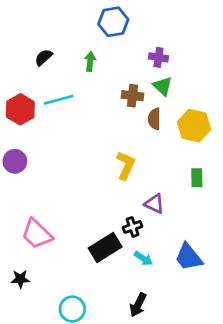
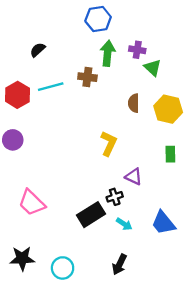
green arrow: (90, 61) -> (108, 53), moved, size x1.5
green triangle: (163, 86) -> (153, 68), moved
brown cross: (132, 96) -> (87, 77), moved
black star: (20, 279) -> (22, 258), moved, size x1.5

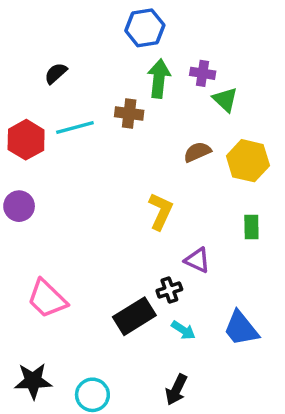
brown semicircle: (134, 103) -> (197, 152), turned 66

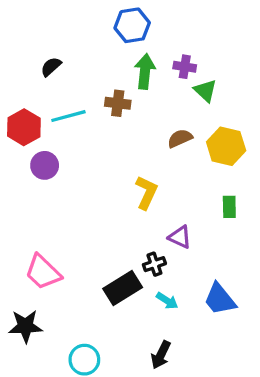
purple circle: (19, 206) -> (45, 165), moved
black star: (33, 381) -> (25, 326), moved

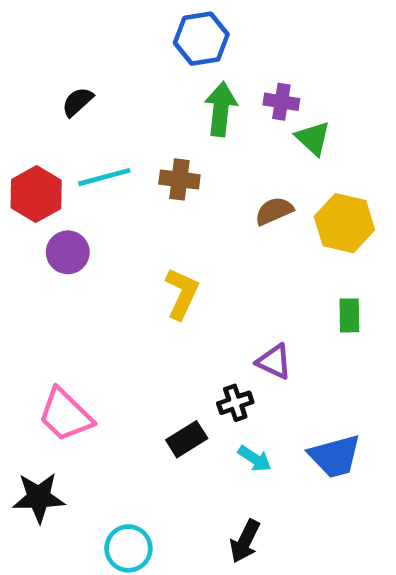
brown cross: (118, 103) -> (179, 179), moved
yellow L-shape: (146, 192) -> (182, 294), moved
black rectangle: (123, 288) -> (187, 439), size x0.7
blue trapezoid: (220, 299) -> (335, 456), turned -66

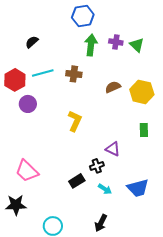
green triangle: (313, 138) -> (137, 45), moved

